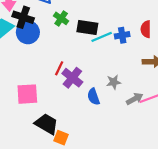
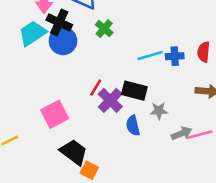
black rectangle: (87, 28) -> (134, 91), moved
pink square: (27, 94) -> (55, 114), turned -30

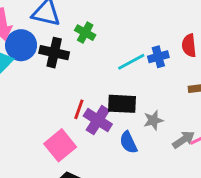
black cross: (59, 22) -> (54, 53), moved
green cross: (104, 29) -> (85, 33), moved
blue circle: (63, 41) -> (21, 45), moved
pink square: (55, 114) -> (60, 145), moved

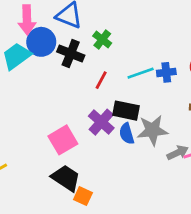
red line: (79, 109) -> (101, 80), moved
gray star: (153, 120) -> (153, 130), size x1.6
blue semicircle: (128, 142) -> (127, 134), moved

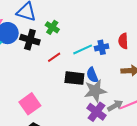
red line: (101, 80) -> (54, 57), turned 32
purple cross: (101, 122) -> (96, 112), moved
blue semicircle: (127, 134) -> (92, 75), moved

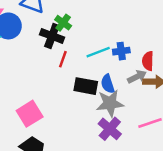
black cross: (30, 40) -> (52, 36), moved
red semicircle: (123, 41) -> (148, 61), moved
red line: (54, 57) -> (63, 59), turned -40
gray arrow: (115, 106) -> (137, 77), moved

